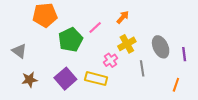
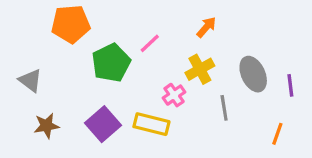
orange arrow: (123, 17) -> (206, 27), moved

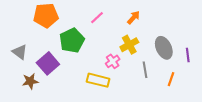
pink line: (150, 43) -> (97, 18), moved
purple square: (103, 124) -> (48, 63), moved
orange line: (277, 134) -> (171, 79), moved

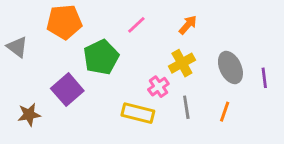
gray triangle: (20, 52) -> (17, 47), moved
gray line: (145, 70) -> (186, 107), moved
orange line: (171, 79) -> (225, 112), moved
brown star: (30, 81) -> (29, 115), moved

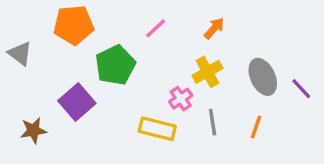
purple line: (264, 78) -> (301, 89), turned -36

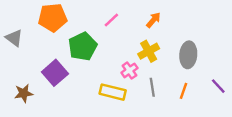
gray ellipse: (263, 77) -> (188, 55), turned 30
purple line: (301, 89) -> (218, 86), moved

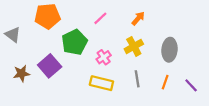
pink cross: (129, 70) -> (104, 57), moved
purple line: (218, 86) -> (191, 85), moved
brown star: (24, 93) -> (22, 73), moved

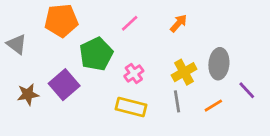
yellow cross: (134, 46) -> (184, 72), moved
orange line: (165, 82) -> (213, 106), turned 40
purple line: (191, 85) -> (247, 90), moved

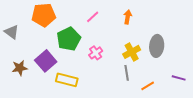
orange arrow: (178, 23) -> (128, 17), turned -32
purple line: (247, 90) -> (179, 78), moved, turned -32
orange line: (213, 106) -> (148, 86), moved
yellow rectangle: (131, 107) -> (67, 80), moved

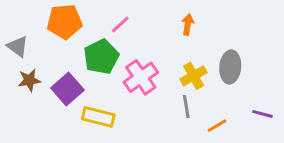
pink line: (93, 17) -> (120, 24), moved
pink cross: (96, 53) -> (141, 77), size x1.6
brown star: (20, 68) -> (29, 80), moved

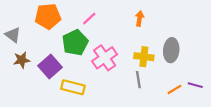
yellow cross: (194, 76) -> (144, 57), turned 36
orange line: (217, 126) -> (174, 89), moved

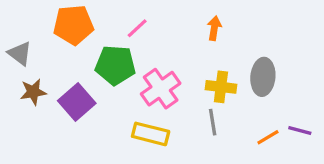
green pentagon: (75, 43) -> (115, 65), turned 30
yellow rectangle: (73, 87) -> (151, 134), moved

